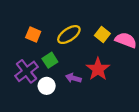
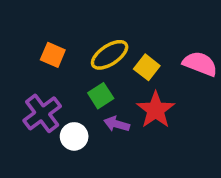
yellow square: (102, 35) -> (147, 67), moved
green square: (50, 60) -> (101, 96), moved

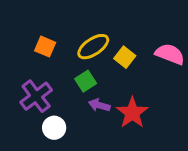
red star: (156, 110) -> (132, 113), moved
white circle: (74, 136) -> (54, 128), moved

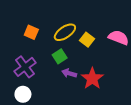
white circle: (54, 128) -> (23, 94), moved

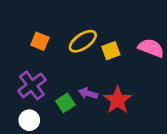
yellow square: (87, 40) -> (111, 51), turned 32
green square: (60, 56) -> (65, 103), moved

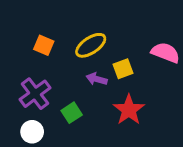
yellow square: (111, 51) -> (123, 69), moved
purple arrow: (88, 93) -> (97, 79), moved

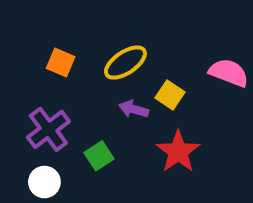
yellow square: (123, 69) -> (170, 95), turned -36

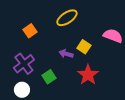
orange square: (61, 63) -> (30, 31), turned 32
yellow ellipse: (125, 63) -> (67, 18), moved

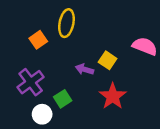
yellow ellipse: (67, 18) -> (66, 23), moved, turned -45
white circle: (22, 90) -> (42, 114), moved

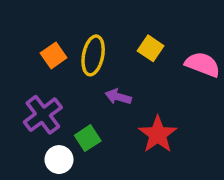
yellow ellipse: (66, 23) -> (93, 55), moved
yellow square: (108, 60) -> (151, 48), moved

